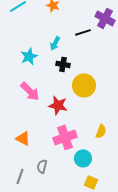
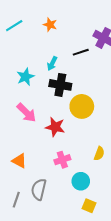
black cross: (63, 64) -> (60, 85), size x1.5
pink cross: (65, 137) -> (62, 160), size x0.7
gray semicircle: (42, 166) -> (39, 189), size x1.5

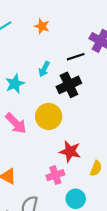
black cross: (60, 85) -> (69, 85), moved, turned -35
yellow circle: (82, 106) -> (49, 116), moved
red star: (55, 127) -> (70, 151), moved

